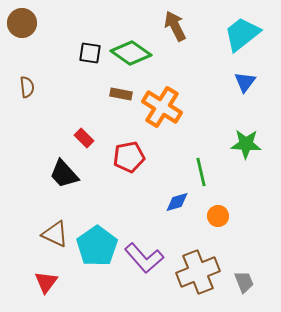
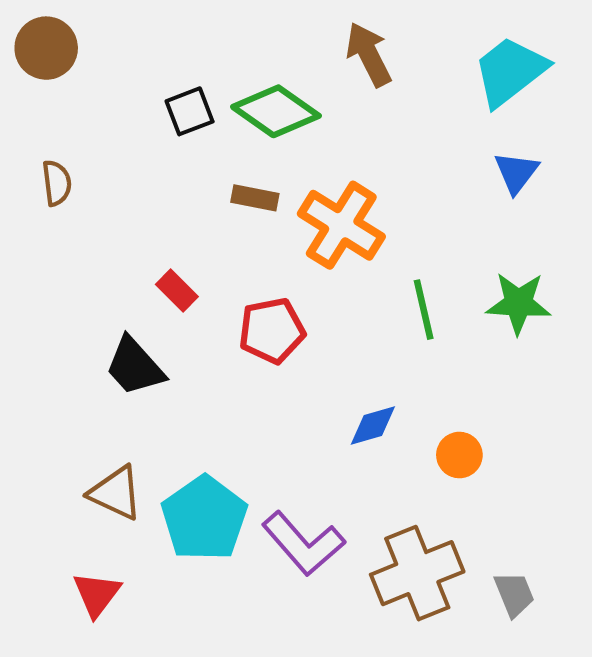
black square: (90, 53) -> (190, 111), turned -30
green line: (201, 172) -> (424, 310), moved

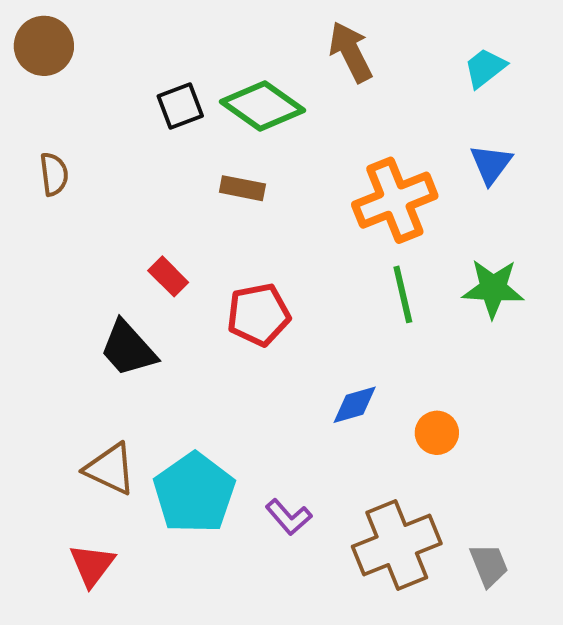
cyan trapezoid: (510, 71) -> (485, 68), size x0.6
orange cross: (341, 225) -> (395, 200), moved, turned 36
purple L-shape: (303, 544) -> (289, 517), size x0.6

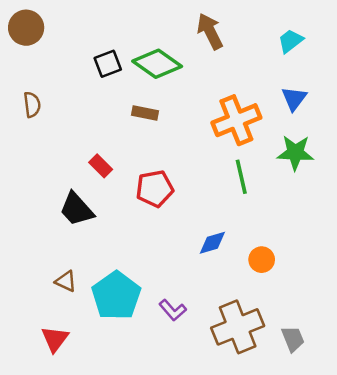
green star: (493, 288) -> (295, 153), moved
brown triangle: (110, 469) -> (66, 281), size x0.7

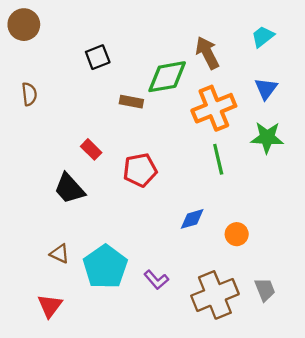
brown arrow: (210, 31) -> (207, 53), moved
green diamond: (157, 64) -> (167, 77), moved, turned -45
gray trapezoid: (293, 339) -> (265, 290), moved

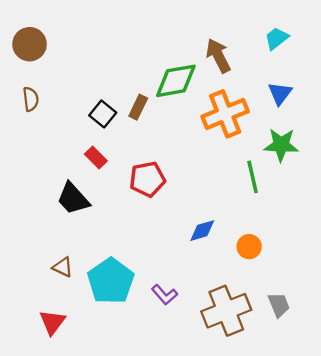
brown circle: (24, 25) -> (30, 44), moved
black square: (98, 57) -> (103, 114), moved, turned -30
brown rectangle: (131, 102) -> (138, 107), turned -75
green line: (218, 159) -> (253, 177), moved

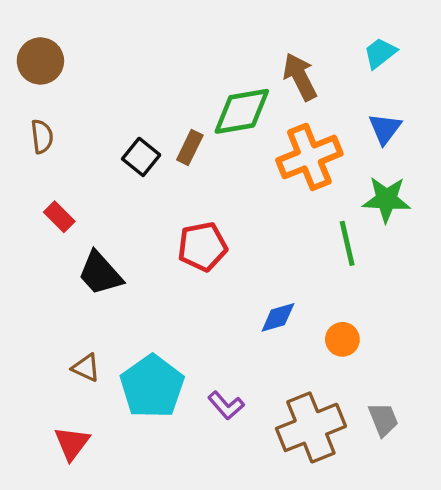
red rectangle: (96, 157) -> (59, 217), moved

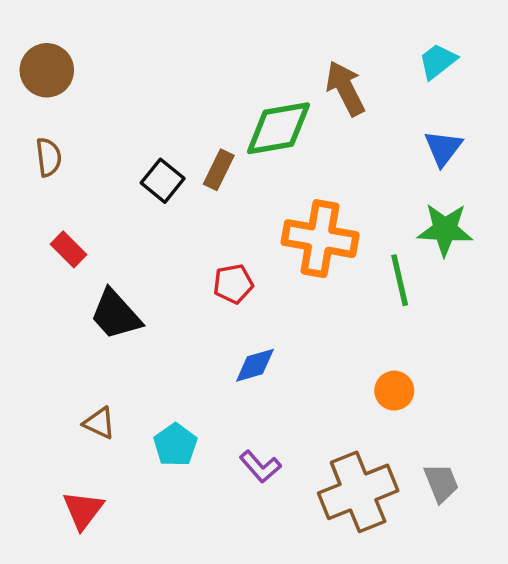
orange cross: (309, 157) -> (320, 239), moved, turned 32
red pentagon: (202, 247) -> (233, 284), size x0.7
blue diamond: (278, 317) -> (255, 365), moved
cyan pentagon: (152, 387) -> (175, 445), size x0.6

